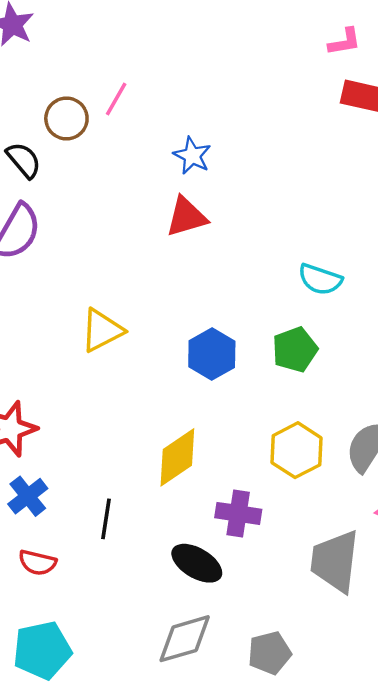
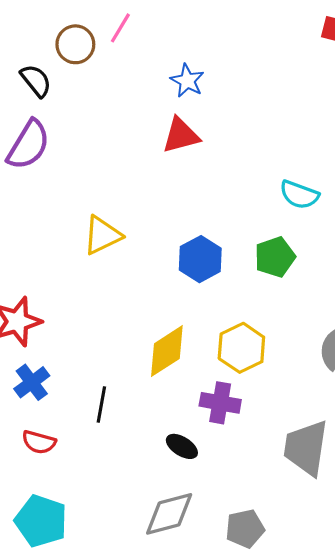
yellow hexagon: (297, 450) -> (241, 348), moved
black ellipse: (197, 563) -> (182, 446), size x0.7
cyan pentagon: (42, 650) -> (41, 521), turned 30

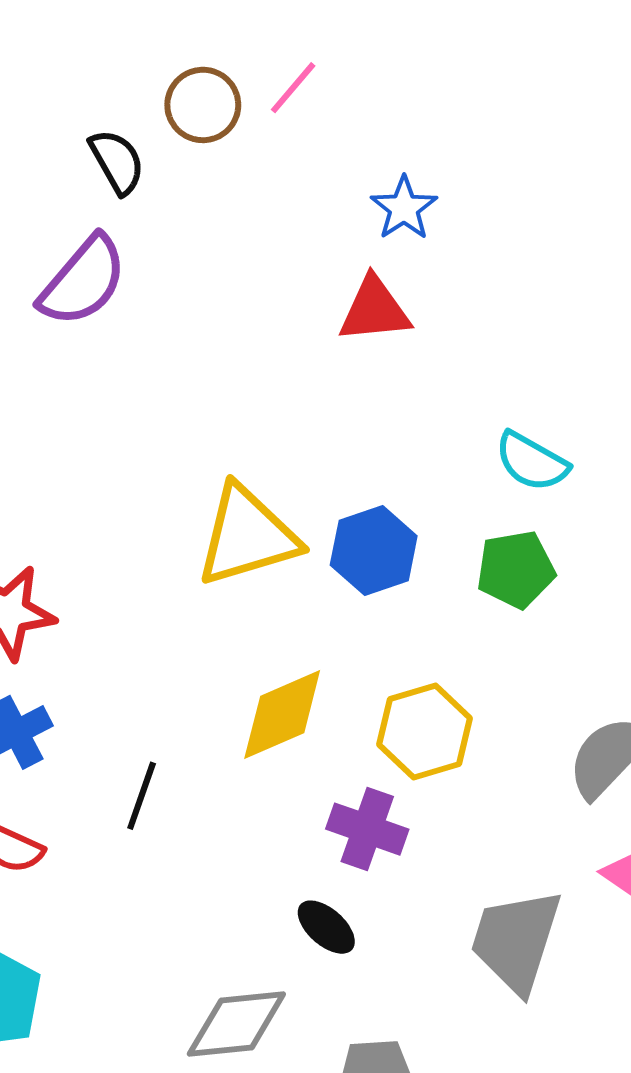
cyan semicircle: (299, 195) -> (532, 462), moved
yellow triangle: (102, 235) -> (247, 536), moved, size x1.4
black ellipse: (182, 446) -> (326, 927), moved

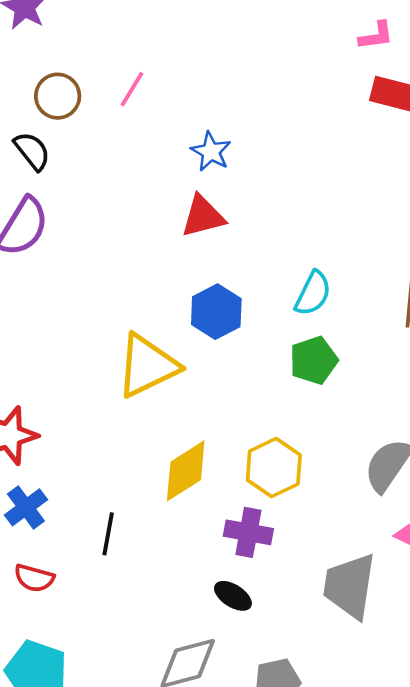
brown circle: (203, 105) -> (58, 96), moved
cyan semicircle: (532, 462) -> (313, 293), turned -84
blue hexagon: (374, 551) -> (216, 312), moved

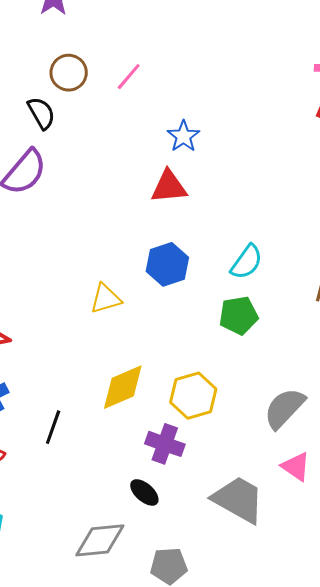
yellow triangle: (147, 366) -> (106, 299), size x0.6
gray trapezoid: (350, 586) -> (238, 499), turned 102

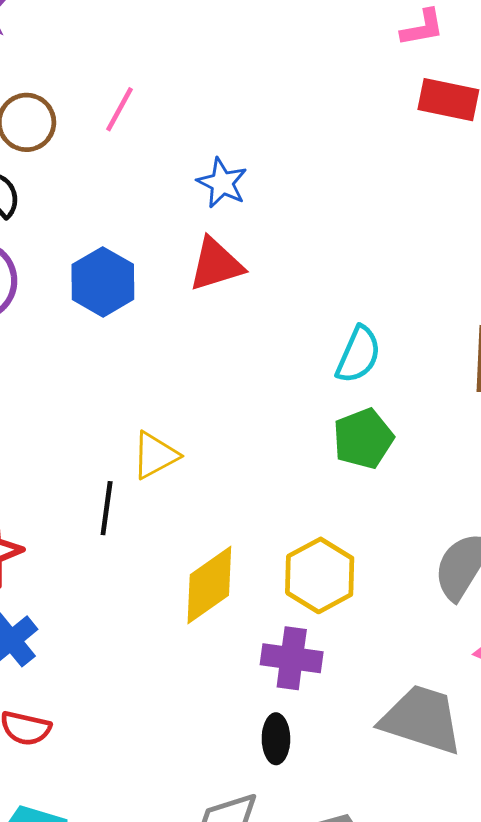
blue hexagon: (167, 264) -> (103, 282), moved
black line: (53, 427) -> (107, 508), moved
black ellipse: (144, 492) -> (276, 739), turned 60

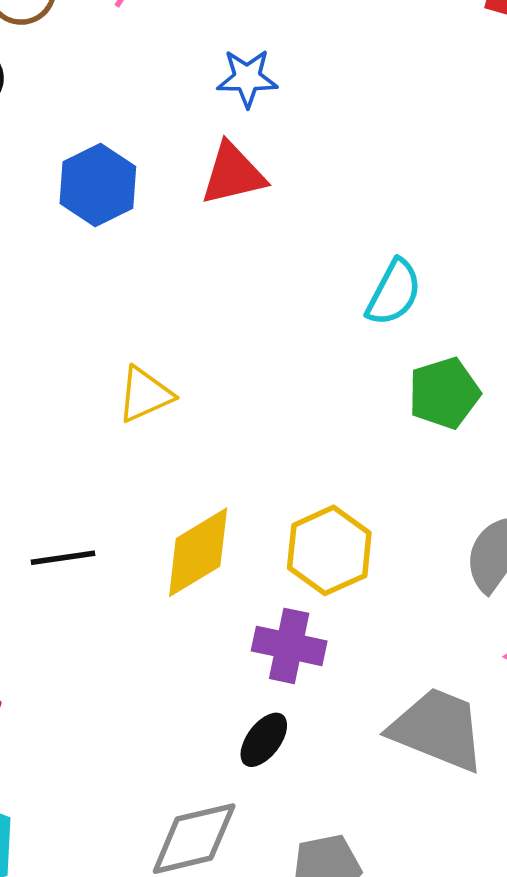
blue star: (222, 183) -> (247, 78), turned -30
green pentagon: (363, 439) -> (444, 393), moved
black line: (107, 508) -> (63, 558), moved, turned 70
black ellipse: (276, 739) -> (264, 740), turned 33

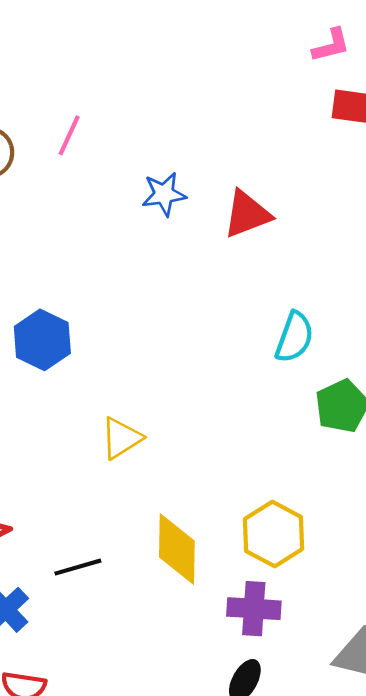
red triangle: (233, 174) -> (247, 214), moved
blue hexagon: (98, 185) -> (42, 340), moved
yellow diamond: (198, 552) -> (177, 549), turned -50

